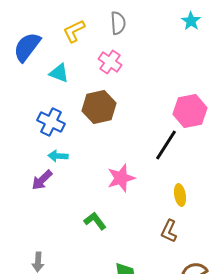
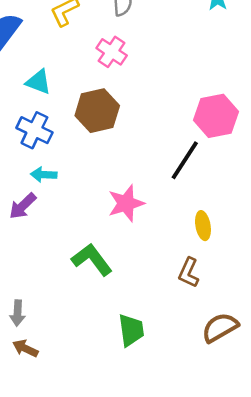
cyan triangle: (59, 73) -> (38, 82), moved
green L-shape: (95, 221) -> (92, 260), size x1.4

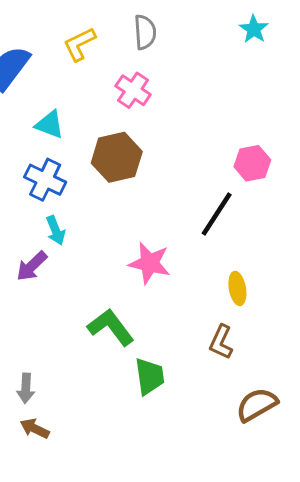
pink hexagon: (216, 116) -> (252, 163), size x0.7
cyan arrow: (44, 175) -> (56, 230), turned -115
pink star: (126, 203) -> (149, 263), turned 30
green trapezoid: (131, 330) -> (149, 376), moved

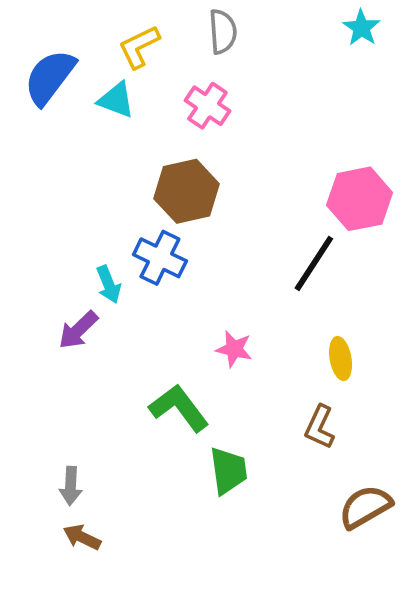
cyan triangle: (50, 125) -> (116, 100), moved
pink hexagon: (252, 163) -> (360, 199), size x1.4
blue cross: (45, 180) -> (160, 258), moved
pink star: (149, 263) -> (234, 349), moved, size x0.7

